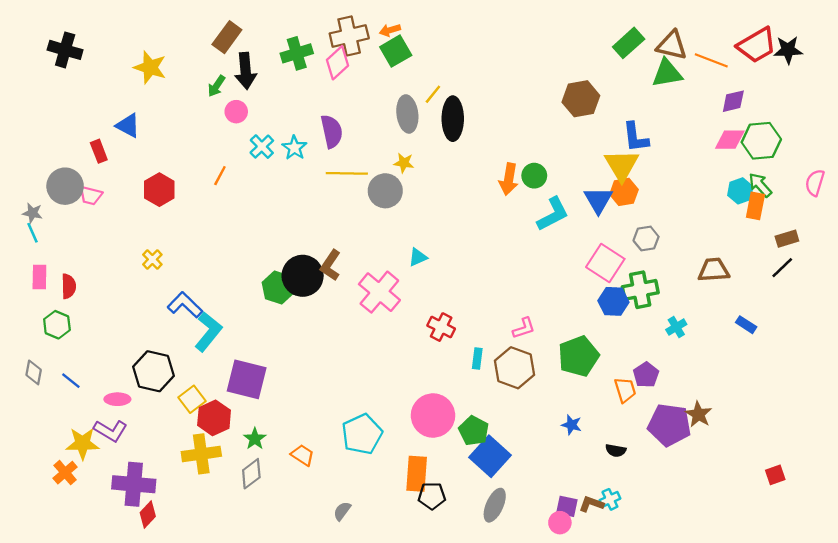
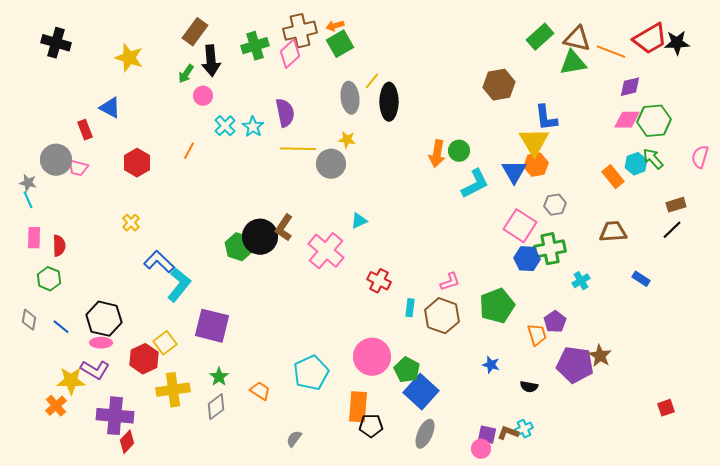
orange rectangle: (755, 206) -> (613, 177), moved, turned -50
black hexagon: (154, 371) -> (104, 319), moved
red hexagon: (214, 418) -> (144, 359), moved

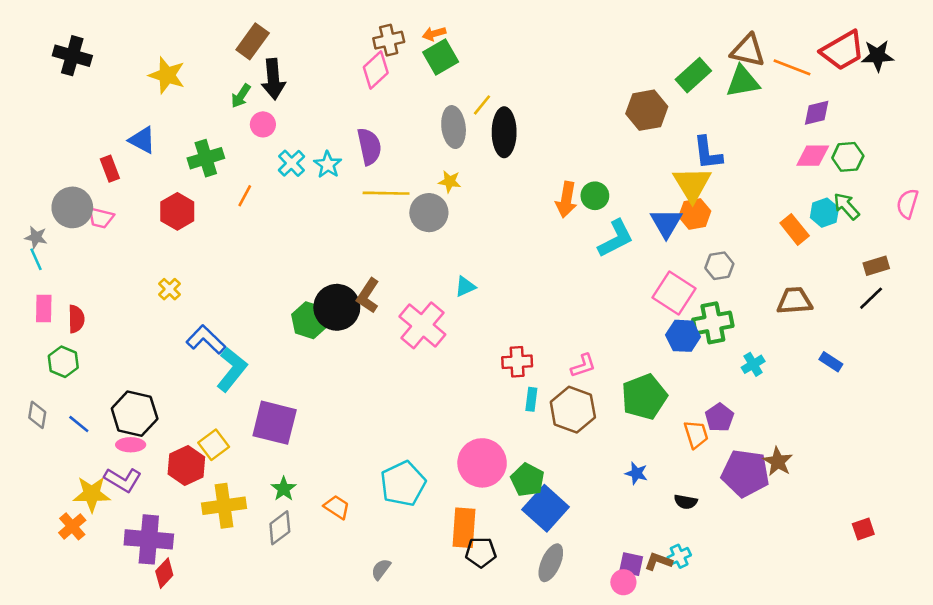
brown cross: (300, 31) -> (389, 40), size x0.7
green rectangle: (540, 37) -> (693, 75), moved
green cross: (255, 46) -> (206, 158), moved
green hexagon: (654, 121) -> (848, 157), size x0.7
red cross: (379, 281) -> (517, 362), moved, turned -30

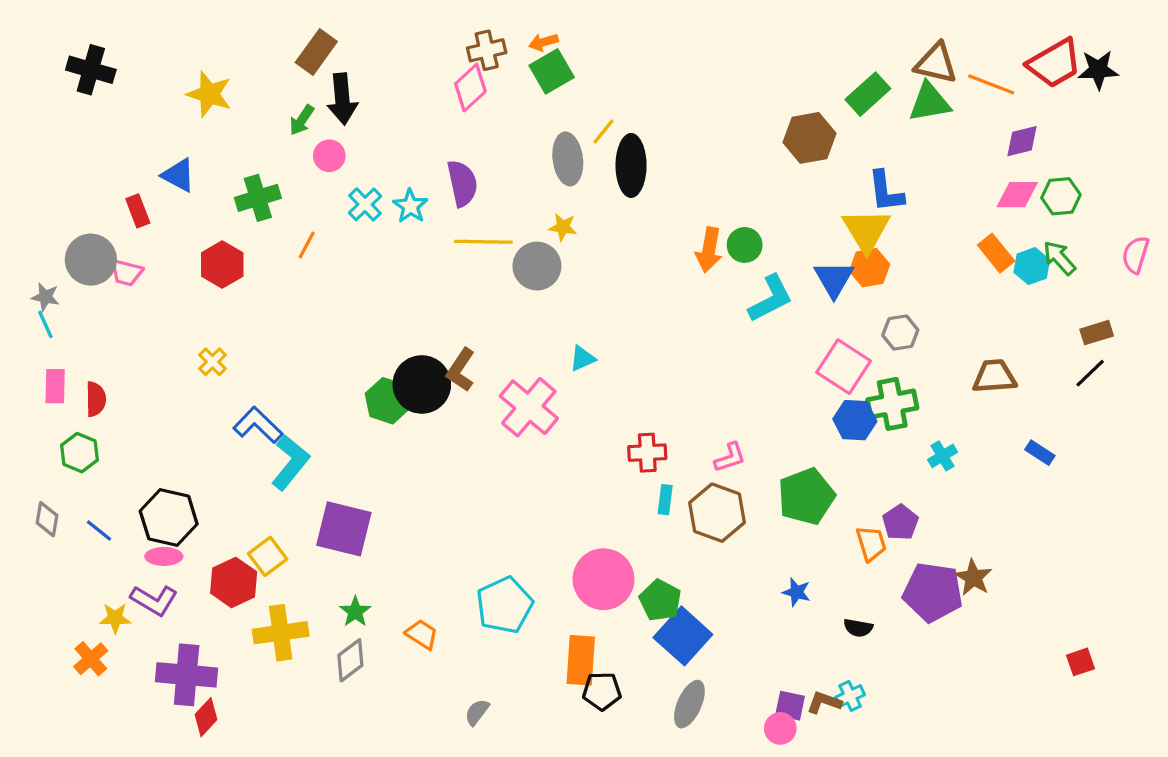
orange rectangle: (795, 229) -> (996, 253), moved
yellow star: (92, 494) -> (115, 618), size x0.7

